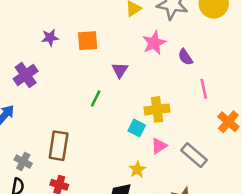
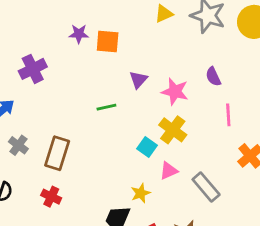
purple star: (50, 38) -> (79, 34), moved
pink star: (154, 43) -> (175, 92), moved, turned 30
green line: (96, 99) -> (106, 107), turned 42
yellow cross: (157, 109) -> (173, 130), turned 35
gray cross: (23, 162) -> (18, 145), moved

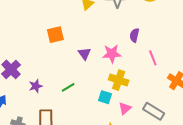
purple star: (79, 34) -> (36, 86), moved
purple semicircle: (213, 77) -> (134, 35), turned 56
green line: (106, 107) -> (68, 87), moved

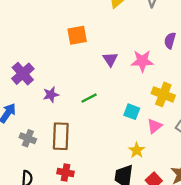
yellow cross: (119, 80) -> (163, 94), moved

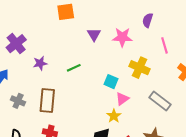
pink triangle: (154, 126) -> (122, 99), moved

